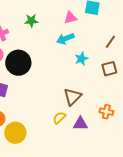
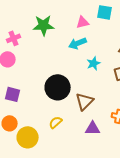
green star: (31, 21) -> (44, 25), size x1.5
black circle: (18, 63) -> (58, 87), moved
yellow semicircle: (59, 118) -> (56, 122), moved

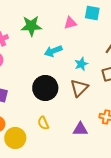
cyan arrow: (78, 43) -> (53, 51), moved
brown triangle: (85, 101) -> (79, 88), moved
yellow semicircle: (56, 122) -> (43, 123), turned -72

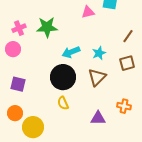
green star: (31, 26) -> (47, 27), moved
cyan arrow: (53, 51) -> (71, 52), moved
yellow semicircle: (43, 123) -> (63, 103), moved

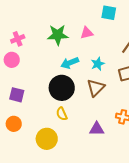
pink triangle: (88, 12) -> (87, 33), moved
green star: (47, 27) -> (58, 35), moved
yellow circle: (33, 127) -> (47, 139), moved

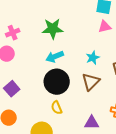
pink triangle: (87, 33) -> (105, 27), moved
cyan arrow: (70, 63) -> (55, 57), moved
purple square: (17, 95) -> (12, 89), turned 35

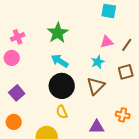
pink triangle: (105, 27) -> (107, 42), moved
green star: (53, 29) -> (58, 33), turned -30
cyan arrow: (55, 57) -> (60, 61), turned 54

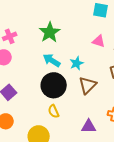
pink triangle: (107, 42) -> (99, 41), turned 32
cyan star: (98, 62) -> (77, 63), moved

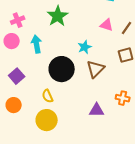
cyan arrow: (52, 60) -> (37, 44), moved, turned 48
yellow semicircle: (54, 111) -> (48, 96), moved

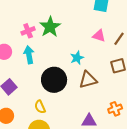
pink cross: (18, 20) -> (28, 31), moved
brown triangle: (96, 69) -> (88, 80), turned 30
orange cross: (123, 98) -> (115, 109), turned -32

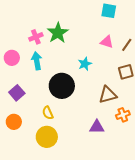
brown triangle: (88, 80) -> (108, 95), moved

